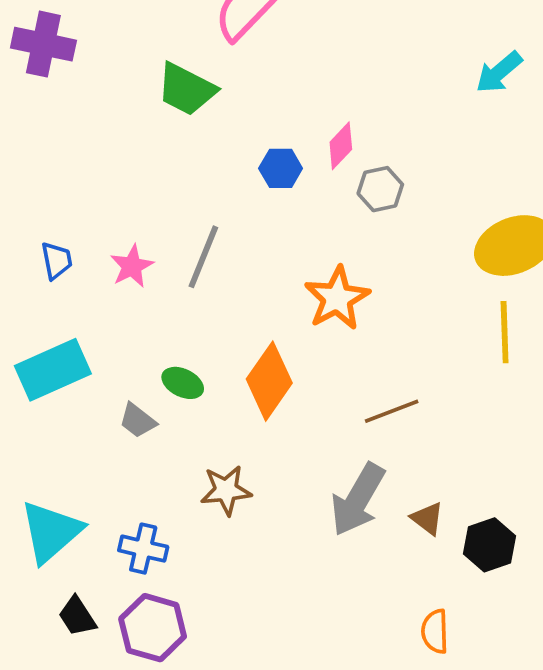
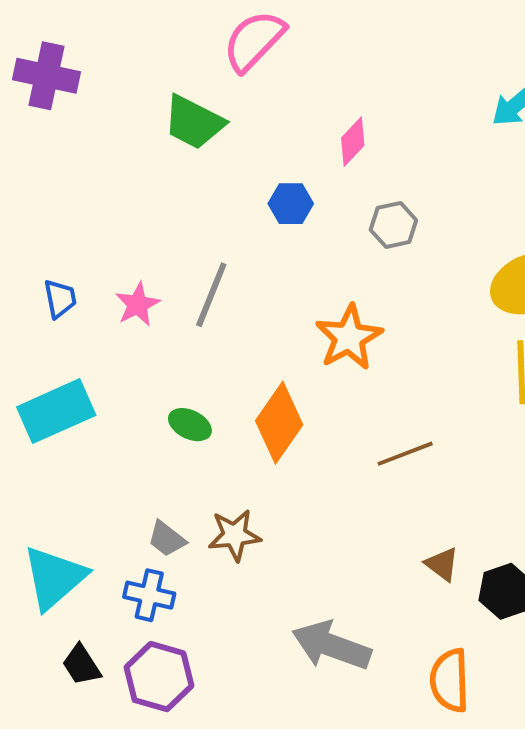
pink diamond: (341, 146) -> (353, 142), moved
gray trapezoid: (138, 421) -> (167, 539), moved
gray arrow: (358, 500) -> (331, 646), moved, turned 80
orange semicircle: (435, 631) -> (450, 680), size x1.4

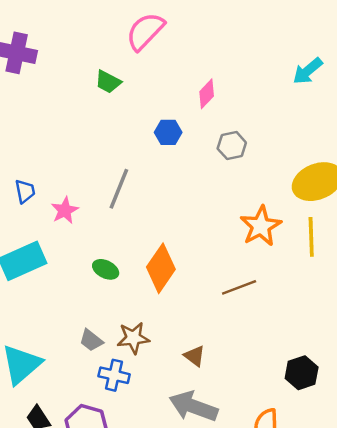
green trapezoid: (194, 122) -> (108, 82), size x0.7
pink star: (138, 304) -> (65, 210), moved
orange star: (349, 337) -> (261, 226), moved
brown triangle: (442, 564) -> (195, 356), moved
blue cross: (149, 595) -> (114, 375), moved

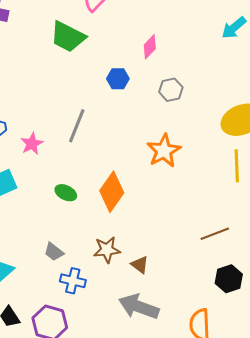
green trapezoid: (108, 82) -> (68, 37), size x1.6
orange star: (261, 226) -> (164, 151), moved
brown line: (239, 287) -> (215, 234), moved
brown star: (133, 338) -> (107, 250), moved

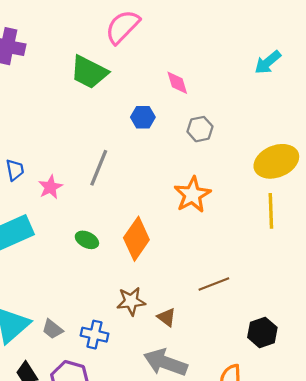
pink diamond: (150, 47) -> (177, 83), turned -60
brown line: (215, 234) -> (214, 284), moved
gray trapezoid: (54, 252) -> (53, 329), moved

